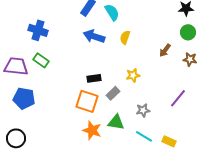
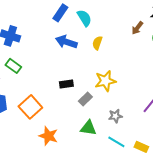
brown arrow: (165, 50) -> (137, 28), moved
yellow star: (133, 75) -> (105, 81), size x1.5
orange square: (87, 101) -> (30, 107), moved, turned 30
orange star: (92, 130) -> (48, 136), moved

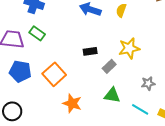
gray star: (115, 116) -> (148, 83), moved

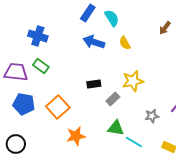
yellow semicircle: (121, 10) -> (125, 43), turned -48
orange star: (72, 103) -> (76, 136), turned -30
cyan line: (140, 109) -> (134, 142), moved

